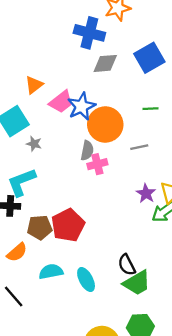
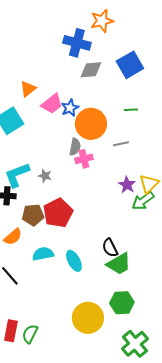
blue star: (81, 106) -> (70, 108), size x0.7
gray star: (34, 144) -> (45, 176), moved

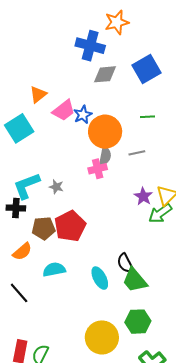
gray semicircle: (75, 147) -> (105, 156), moved
cyan ellipse: (74, 261) -> (100, 278), moved
green trapezoid: (119, 264) -> (135, 280), turned 80

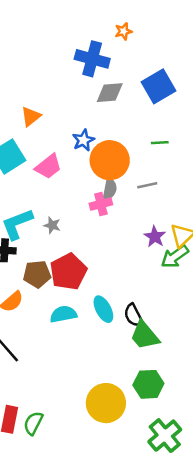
orange star: (117, 22) -> (123, 31), size x0.6
pink trapezoid: (64, 110) -> (48, 166), moved
cyan semicircle: (54, 270) -> (63, 314), moved
cyan ellipse: (100, 278) -> (103, 309), moved

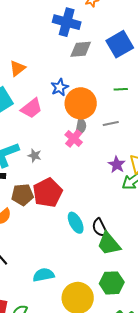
pink cross: (101, 204) -> (74, 138), turned -36
cyan semicircle: (63, 314) -> (44, 275), moved

